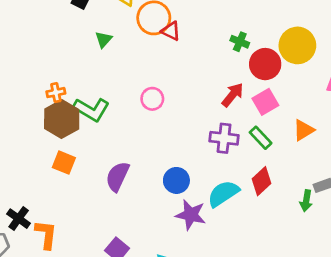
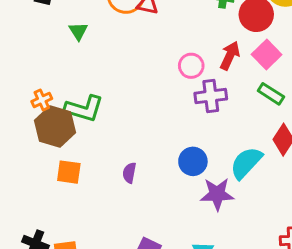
pink circle: (152, 99) -> (191, 66), moved
purple cross: (224, 138) -> (211, 96), moved
purple semicircle: (117, 177) -> (129, 173), size x0.6

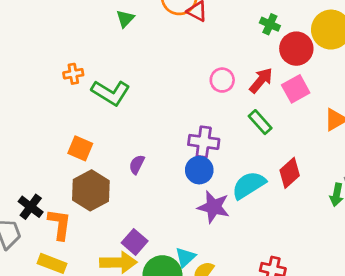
green rectangle: (271, 94) -> (260, 122), moved
purple cross: (211, 96) -> (204, 142), moved
brown hexagon: (55, 127) -> (91, 190), moved

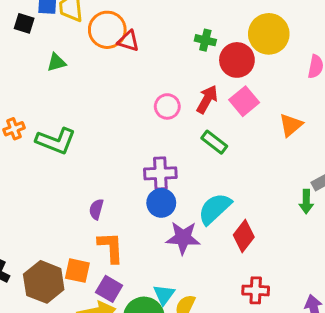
green triangle: (125, 19) -> (56, 62), turned 42
orange square: (80, 148) -> (77, 271), moved
red diamond: (290, 173) -> (244, 236), moved
brown hexagon: (91, 190) -> (44, 282), moved
orange L-shape: (60, 224) -> (111, 247), moved

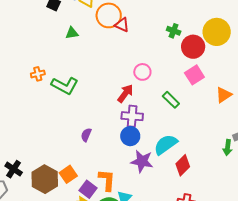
red arrow: (207, 99) -> (125, 93), moved
orange L-shape: (111, 247) -> (107, 180), moved
orange square: (77, 271) -> (68, 174), turned 36

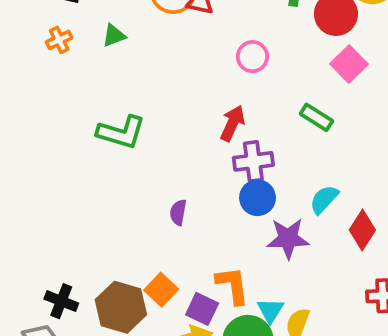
pink circle: (142, 72) -> (252, 57), moved
orange cross: (38, 74) -> (59, 40), moved
cyan semicircle: (166, 145) -> (324, 199), size x0.7

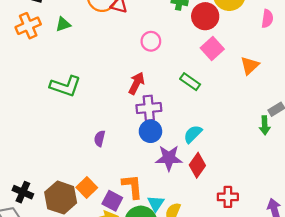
orange cross: (59, 40) -> (28, 26), size x1.5
red diamond: (362, 230) -> (197, 165), moved

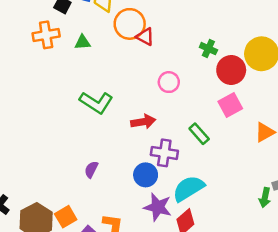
red arrow: (136, 83) -> (143, 122), turned 40
green L-shape: (65, 86) -> (96, 102), moved
purple cross: (149, 108) -> (164, 153), moved
cyan semicircle: (193, 134) -> (189, 188), size x1.5

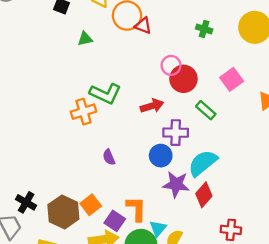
orange cross: (46, 35) -> (84, 112), moved
red circle: (231, 70) -> (183, 79), moved
purple semicircle: (91, 169) -> (109, 157), turned -42

